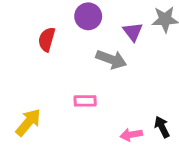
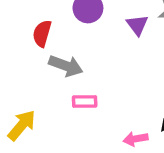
gray arrow: (111, 59) -> (66, 66), moved

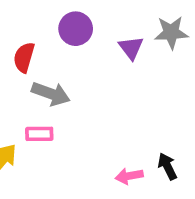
pink rectangle: (85, 101) -> (39, 134), moved

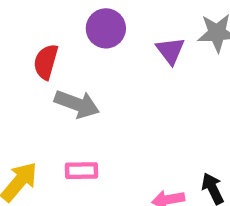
pink rectangle: (39, 134) -> (81, 171), moved

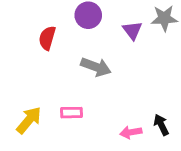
gray arrow: (77, 104) -> (96, 67), moved

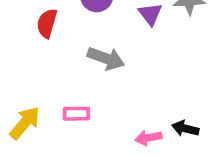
black arrow: (161, 125) -> (185, 128), turned -50

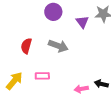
red semicircle: (47, 23) -> (26, 46), moved

